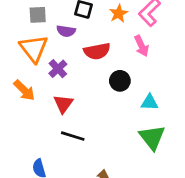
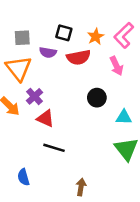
red semicircle: (97, 51) -> (79, 57), moved
purple cross: (58, 69) -> (34, 96), moved
red triangle: (63, 104) -> (45, 118), turned -42

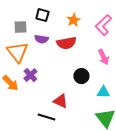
black square: (64, 33) -> (42, 15), moved
orange star: (96, 37) -> (73, 20), moved
pink arrow: (116, 66) -> (103, 57), moved
red triangle: (45, 118) -> (60, 101), moved

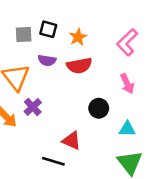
orange star: (73, 20) -> (78, 37), moved
gray square: (20, 27) -> (24, 34), moved

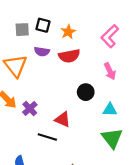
purple cross: (33, 107) -> (30, 109), moved

